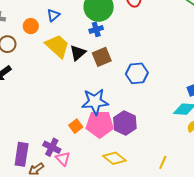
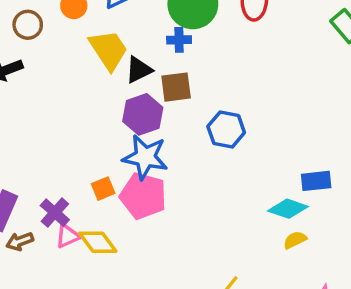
purple hexagon: (125, 123) -> (143, 114), moved
yellow diamond: (114, 158) -> (98, 242), moved
pink triangle: (63, 159) -> (68, 236), turned 35

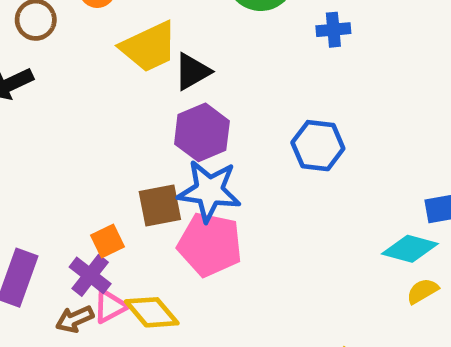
blue cross: (179, 40) -> (333, 30), moved
yellow trapezoid: (108, 50) -> (149, 47), turned 102
brown square: (176, 87) -> (160, 206), moved
orange square: (103, 189) -> (108, 241), moved
brown arrow: (20, 241) -> (75, 319), moved

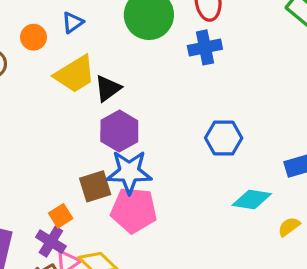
blue cross: (333, 30) -> (205, 47), size x1.4
blue hexagon: (318, 146) -> (224, 138), moved
cyan diamond: (410, 249) -> (252, 199), moved

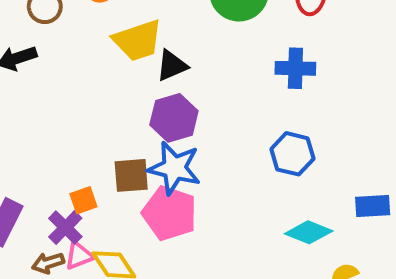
blue cross: (205, 47) -> (295, 68), moved

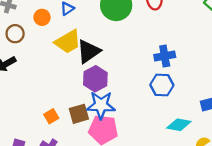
black triangle: (172, 66) -> (89, 51), size x1.4
blue cross: (295, 68) -> (165, 56), moved
orange square: (83, 200) -> (51, 116), moved

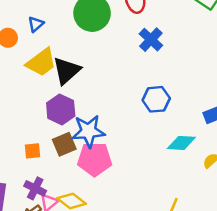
blue cross: (165, 56) -> (151, 40), moved, turned -30
purple hexagon: (95, 79) -> (61, 109), moved
orange square: (51, 116) -> (33, 151), turned 32

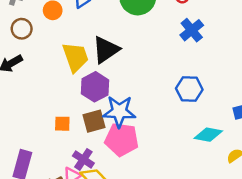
yellow trapezoid: (41, 62) -> (75, 57), moved, turned -80
purple cross: (35, 188) -> (83, 159), moved

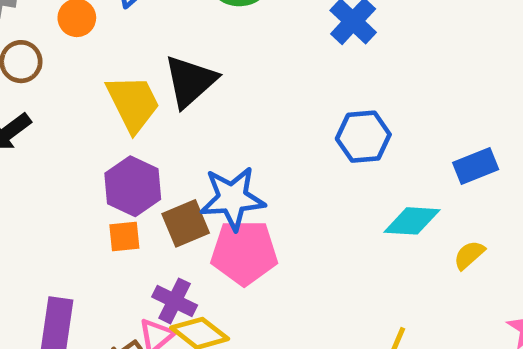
purple hexagon: (95, 87) -> (133, 186), moved

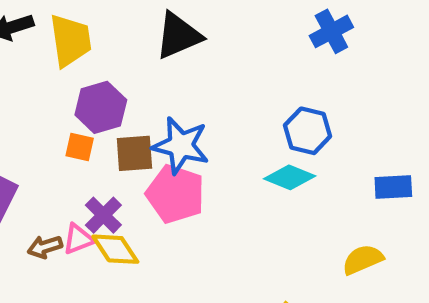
yellow trapezoid: (133, 103) -> (70, 40), moved
cyan diamond: (412, 221) -> (290, 177), moved
yellow semicircle: (469, 255) -> (363, 260), size x1.4

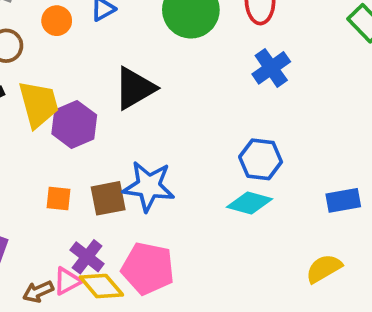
purple hexagon: (101, 107) -> (74, 124), moved
pink pentagon: (175, 194) -> (148, 268), moved

